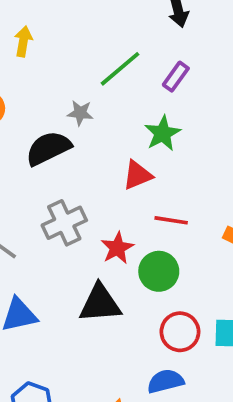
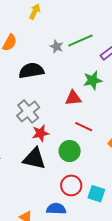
gray star: (80, 113) -> (57, 47), moved
gray cross: (64, 223) -> (28, 112), turned -30
red star: (117, 248) -> (41, 133), moved

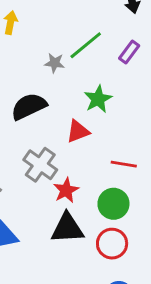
green star: (93, 80) -> (98, 99), moved
red triangle: (73, 98) -> (78, 131), moved
red circle: (71, 185) -> (112, 244), moved

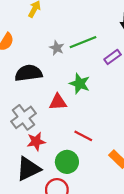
green star: (98, 99) -> (80, 84), turned 30
black triangle: (67, 228) -> (28, 169), turned -40

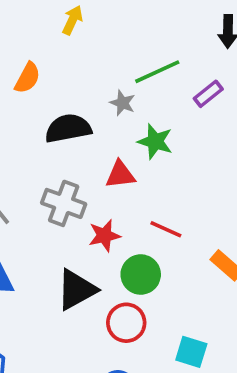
gray star: (57, 48) -> (122, 103), moved
gray cross: (23, 117) -> (64, 203), turned -30
red star: (36, 141) -> (104, 236), moved

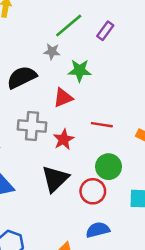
green circle: (141, 275) -> (109, 167), moved

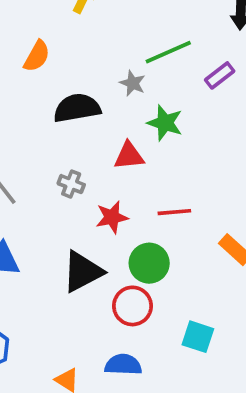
red line: (102, 125) -> (174, 212), turned -30
gray cross: (32, 126) -> (71, 184), size x0.6
green circle: (109, 167) -> (149, 263), moved

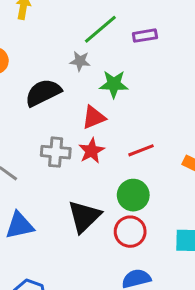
purple rectangle: (220, 75) -> (145, 36), turned 45
gray cross: (71, 184) -> (56, 152), size x1.4
red star: (112, 217) -> (92, 151), moved

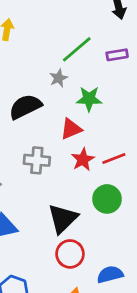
gray star: (80, 61) -> (59, 78), turned -30
red star: (92, 151) -> (83, 160), moved
red circle: (130, 232) -> (70, 254), moved

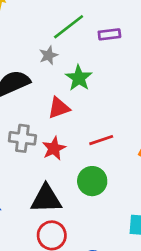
green star: (89, 99) -> (79, 78), turned 30
red star: (83, 160) -> (54, 148), moved
black triangle: (63, 219) -> (46, 199), turned 40

